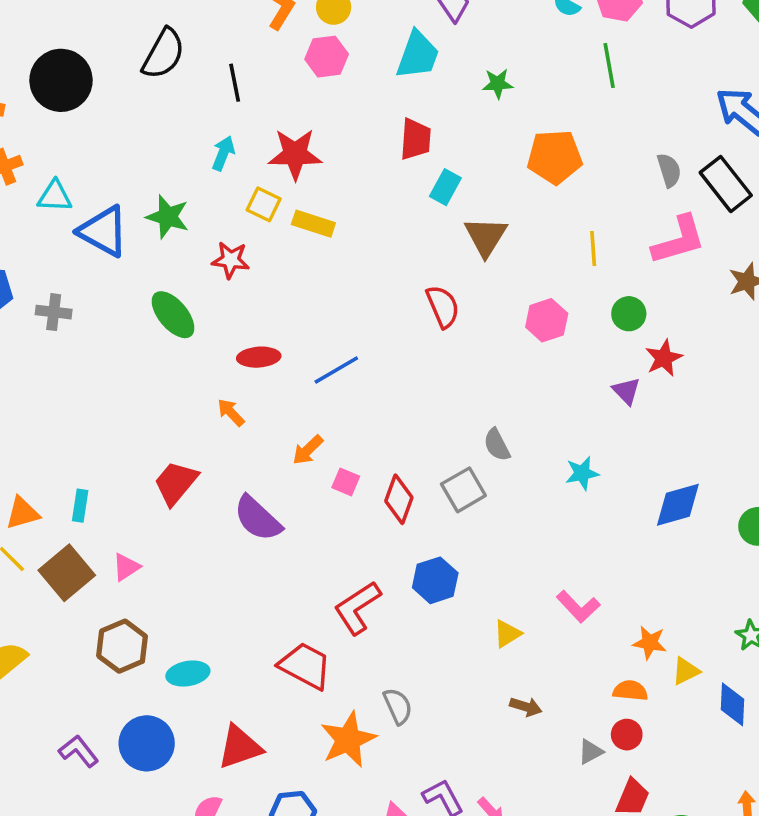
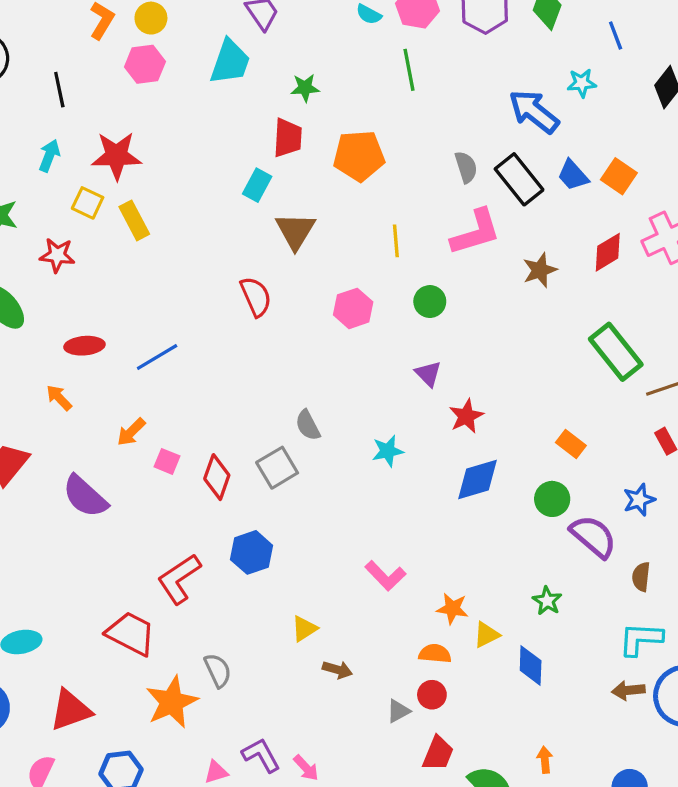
red trapezoid: (416, 139) -> (288, 138), moved
yellow rectangle: (313, 224) -> (134, 220), turned 45
red star: (664, 358) -> (466, 416), moved
yellow triangle: (507, 634) -> (304, 629), moved

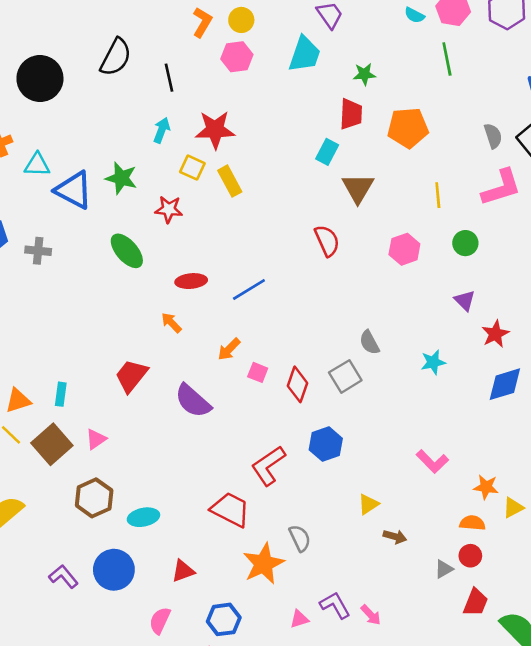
red triangle: (71, 710) -> (183, 571), size x0.7

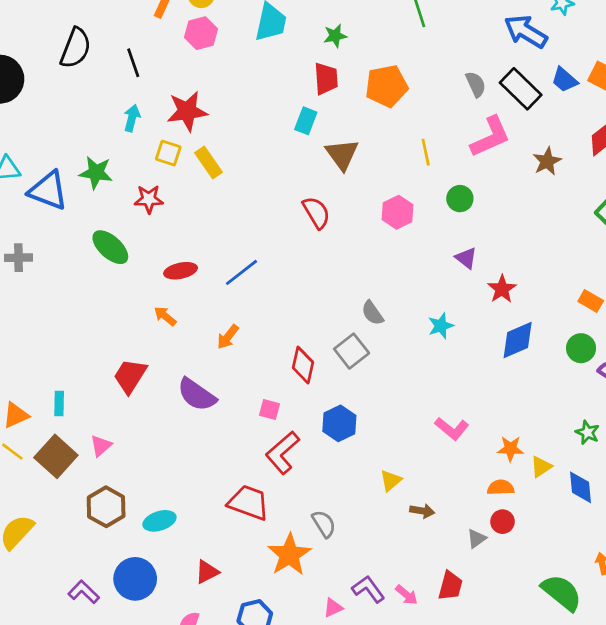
pink square: (258, 372) -> (269, 409), moved
red trapezoid: (476, 602) -> (450, 586), moved

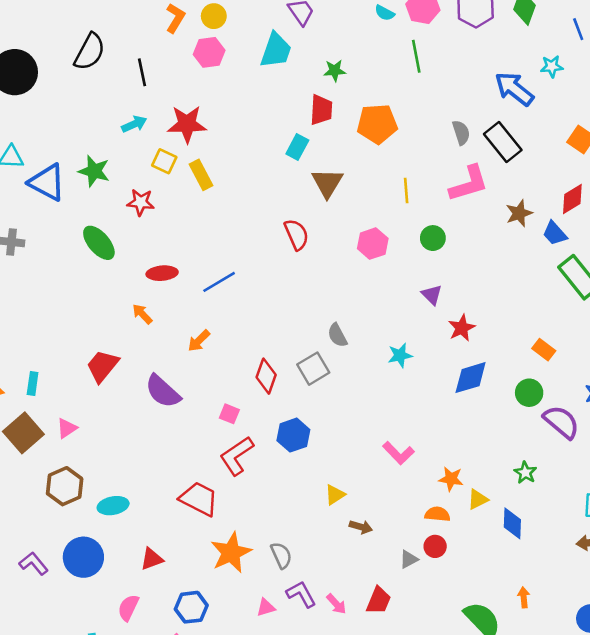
blue trapezoid: (564, 80) -> (555, 233), moved
cyan arrow: (132, 118) -> (134, 124), turned 45
gray semicircle: (324, 524) -> (281, 555), moved

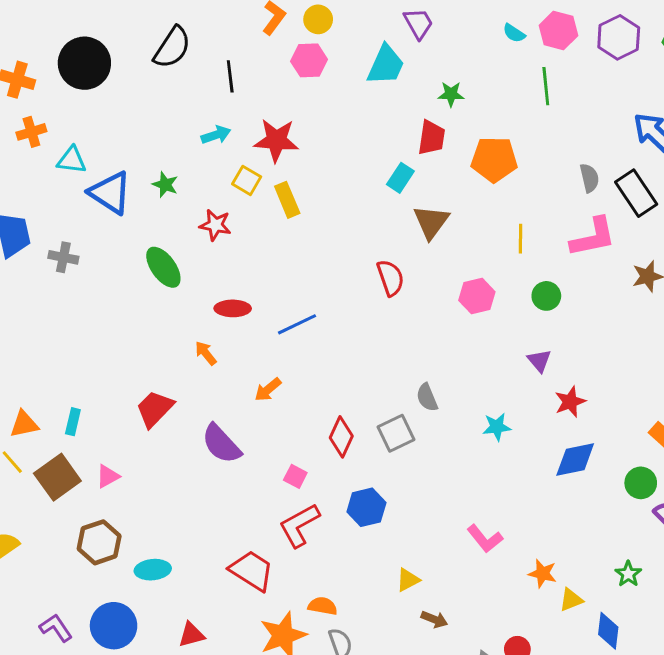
green star: (94, 171) -> (165, 185), size x0.7
orange semicircle: (437, 514) -> (323, 606), moved

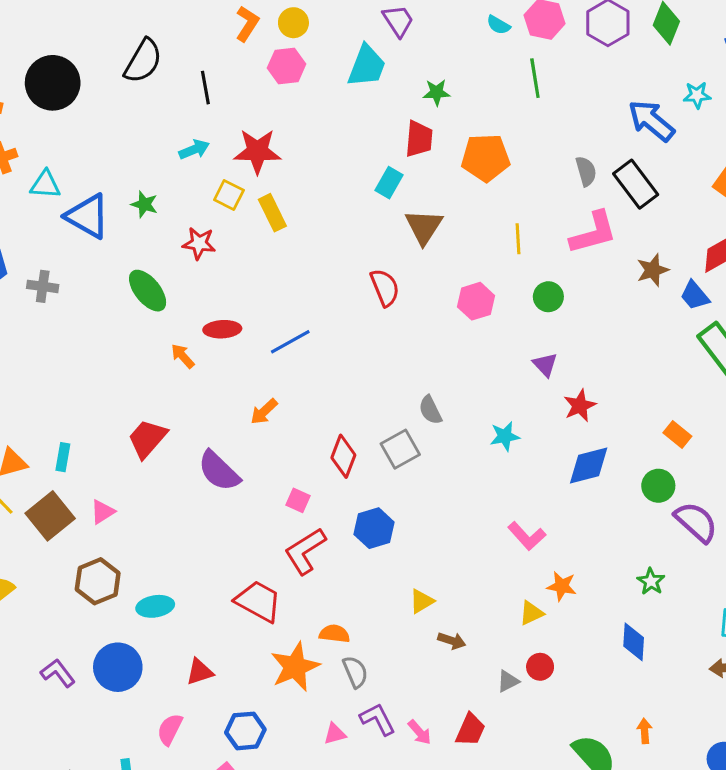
orange arrow: (206, 353) -> (183, 356), moved
pink L-shape: (485, 539) -> (527, 536), moved
yellow triangle: (571, 600) -> (531, 613), moved

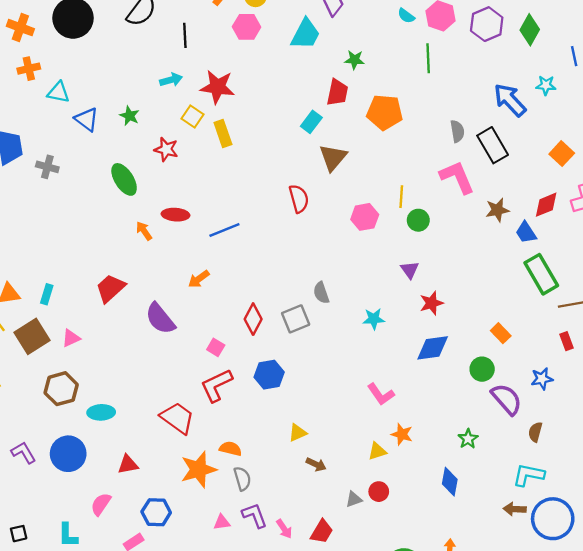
blue triangle: (88, 216) -> (87, 119), size x0.7
pink L-shape: (593, 233) -> (457, 177), turned -105
yellow line: (518, 239) -> (401, 197), moved

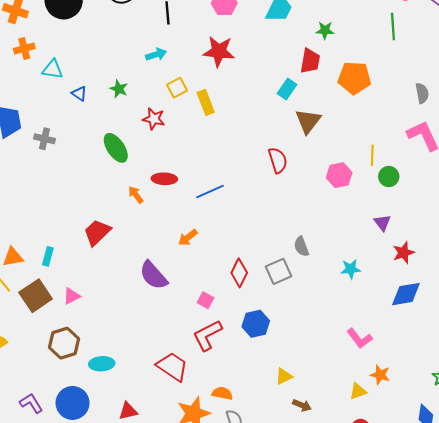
red star: (217, 87) -> (219, 51), moved
yellow square: (193, 117) -> (177, 88), turned 30
blue triangle: (87, 119) -> (79, 94), size x0.7
red trapezoid: (111, 288) -> (97, 232), moved

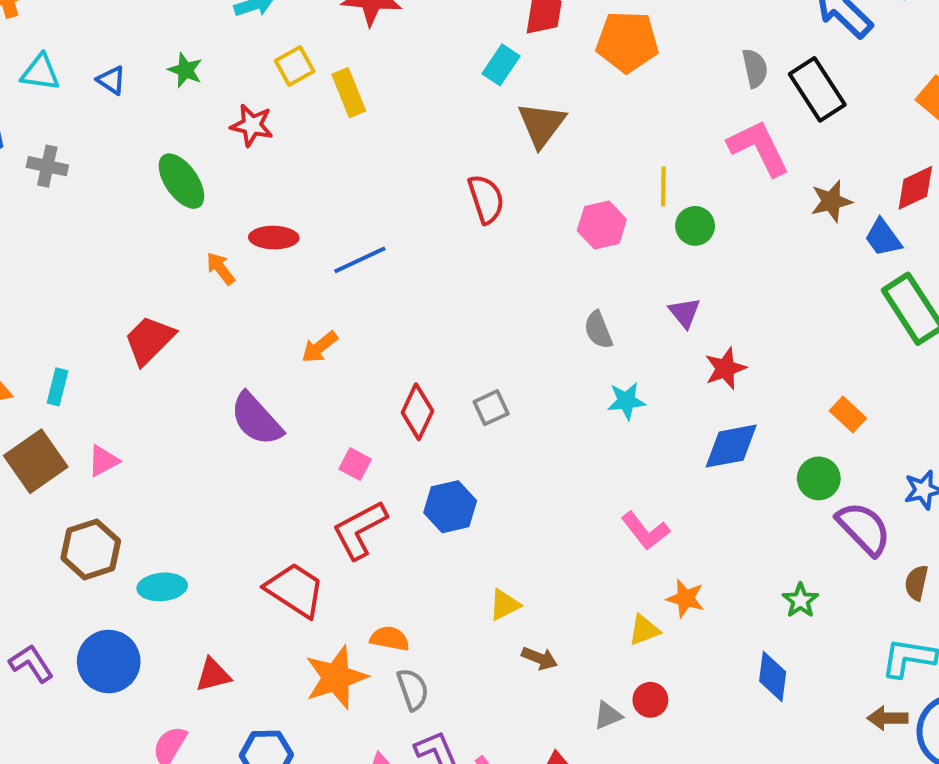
cyan triangle: (52, 69) -> (40, 72), moved
gray semicircle: (301, 247) -> (598, 330), moved
gray square: (278, 271) -> (491, 408), size x0.7

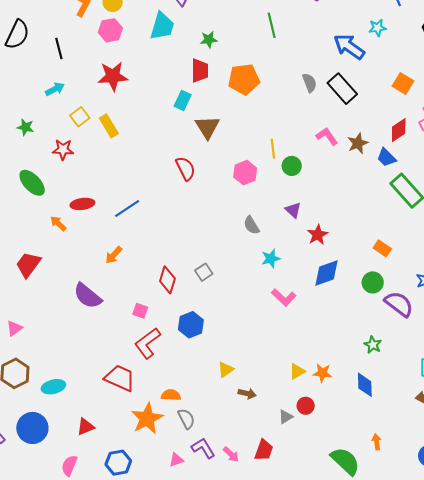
pink L-shape: (759, 148) -> (327, 136), moved, size x0.7
pink L-shape: (645, 531) -> (284, 297), moved
orange star: (685, 598) -> (322, 373), moved

